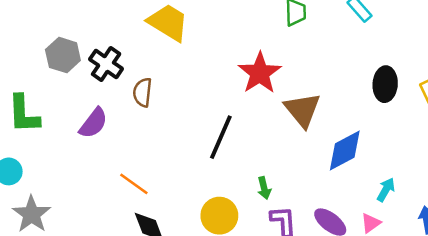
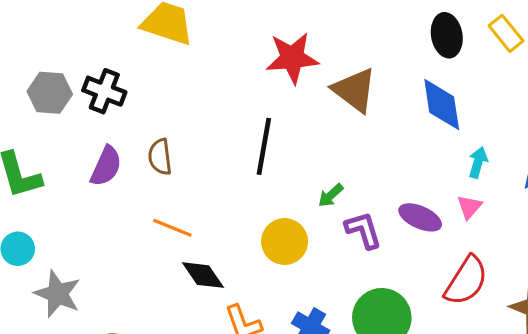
red star: (260, 73) -> (292, 58), turned -30
brown semicircle: (142, 92) -> (160, 157), moved
blue diamond: (345, 151) -> (442, 104), moved, turned -57
green arrow: (264, 188) -> (331, 195), turned 75

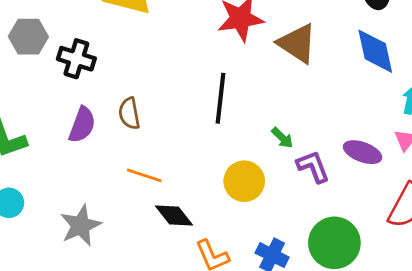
gray hexagon: (50, 93) -> (28, 37), moved
green arrow: (331, 195) -> (282, 138), turned -90
gray star: (58, 294) -> (81, 225), moved, turned 30

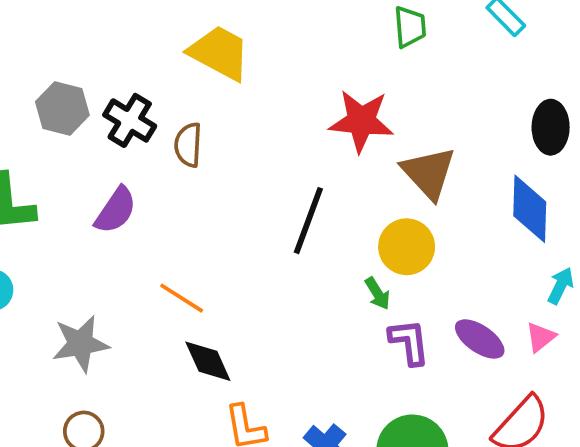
gray hexagon: (28, 37) -> (62, 108), moved
brown semicircle: (129, 113) -> (188, 145), moved
yellow circle: (244, 181) -> (407, 247), moved

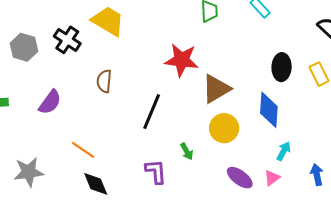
black cross: (130, 120) -> (67, 40), moved
brown semicircle: (188, 145) -> (104, 81), moved
brown triangle: (429, 173) -> (216, 89), turned 40
yellow circle: (407, 247) -> (224, 128), moved
purple L-shape: (409, 342) -> (156, 172), moved

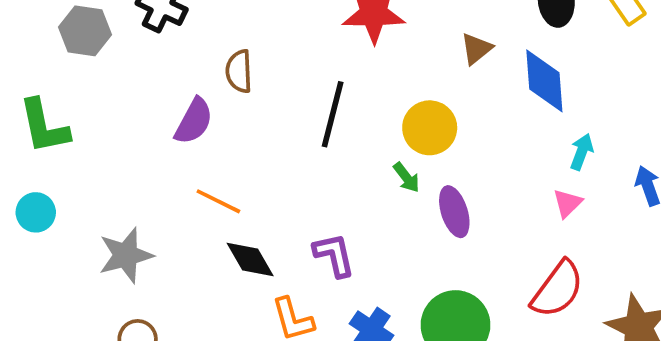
brown triangle: (216, 89) -> (476, 49), moved, size x0.6
purple semicircle: (50, 102) -> (194, 121), moved
yellow circle: (224, 128) -> (430, 128), moved
purple L-shape: (156, 172) -> (334, 255), moved
purple ellipse: (240, 178) -> (454, 212), moved, turned 44

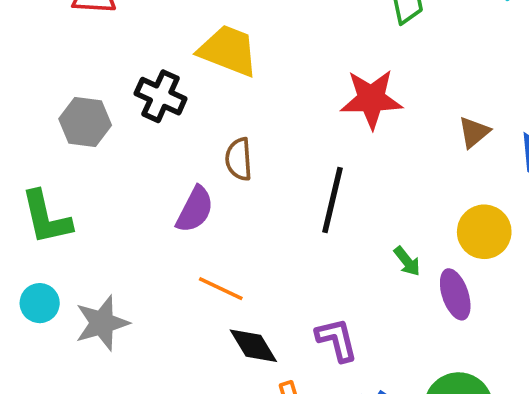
yellow circle: (430, 128) -> (484, 232), moved
gray star: (126, 255) -> (102, 323), moved

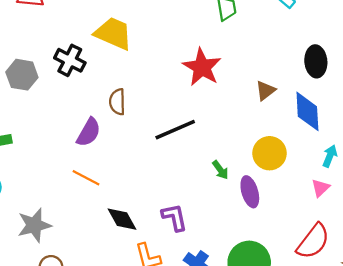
red star: (371, 99) -> (202, 67), turned 30
black line: (333, 200) -> (175, 130), turned 51
orange line: (221, 289) -> (86, 178), moved
gray star: (102, 323) -> (34, 225), moved

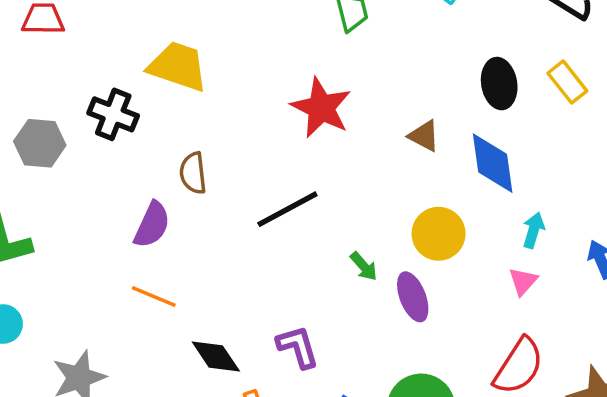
brown triangle: (265, 91) -> (424, 136), turned -50

